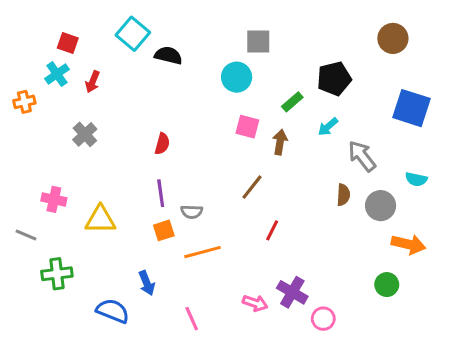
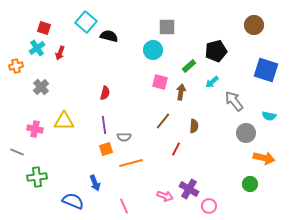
gray cross: (85, 134) -> (41, 87), moved
brown semicircle: (343, 195) -> (194, 126), moved
yellow triangle: (100, 220) -> (64, 121), moved

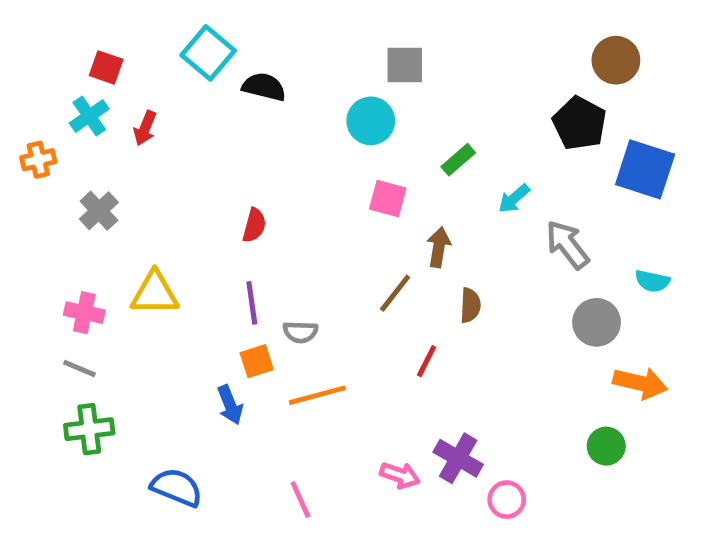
black pentagon: (216, 51) -> (580, 123), moved, turned -30
brown arrow: (181, 92) -> (439, 247), moved
gray line: (17, 152) -> (80, 368), moved
blue arrow: (95, 183) -> (230, 405), moved

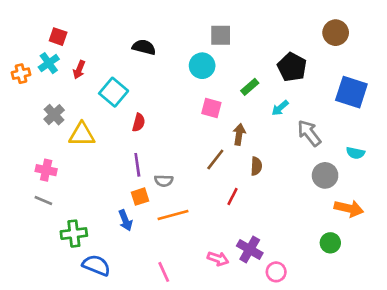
cyan square: (208, 53) -> (114, 92), moved
black pentagon: (580, 123) -> (292, 67), moved
orange cross: (38, 160) -> (21, 74), moved
yellow triangle: (155, 293) -> (82, 134), moved
green cross: (89, 429) -> (74, 234), moved

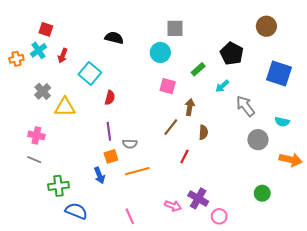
orange arrow: (349, 208) -> (291, 160), moved

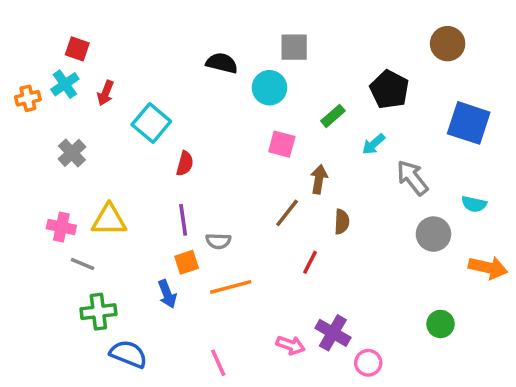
black semicircle: (114, 38) -> (222, 63), moved
yellow triangle: (65, 107) -> (109, 220), moved
gray line: (34, 160) -> (83, 264), moved

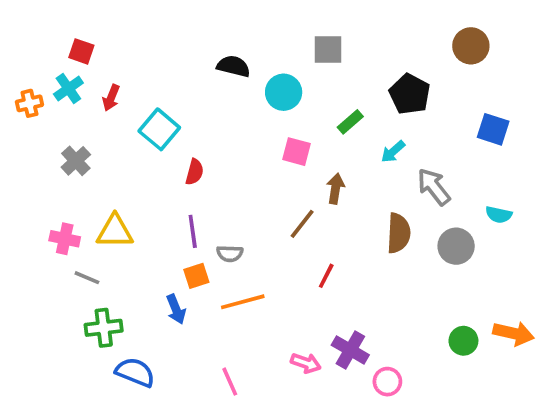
gray square: (294, 47) -> (328, 50), moved
blue square: (469, 123) -> (493, 129), size x0.7
brown semicircle: (342, 222) -> (399, 233), moved, size x1.5
orange arrow: (488, 268) -> (514, 333), moved

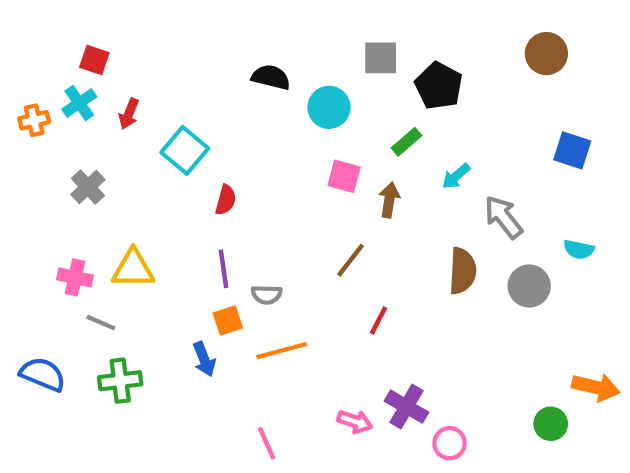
black pentagon: (410, 94) -> (439, 86), moved
brown arrow: (335, 189) -> (389, 200), moved
green circle: (463, 341) -> (551, 424), moved
blue semicircle: (135, 372) -> (43, 374), moved

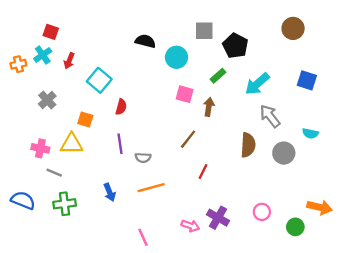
cyan arrow: (456, 176) -> (257, 84), moved, size x1.6
orange square: (228, 320) -> (85, 120), moved, turned 35
pink circle: (450, 443) -> (262, 212), moved

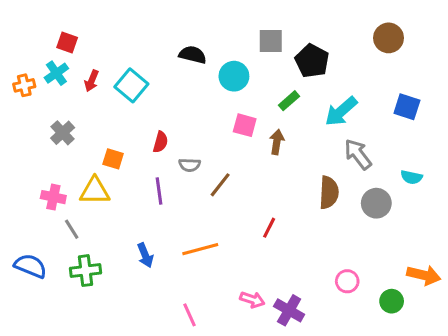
cyan square: (99, 80) -> (131, 85), moved
brown line: (188, 139) -> (220, 185), moved
gray semicircle: (143, 158) -> (190, 165), moved
gray line: (54, 173) -> (72, 229), turned 35
purple cross: (218, 218) -> (289, 310), moved

